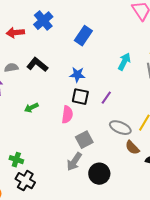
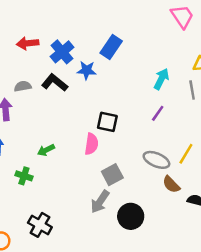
blue cross: (43, 21) -> (62, 52), moved
blue star: (77, 75) -> (87, 70), moved
purple line: (106, 98) -> (158, 113), moved
green arrow: (31, 108) -> (46, 150), moved
green cross: (16, 160) -> (24, 176), moved

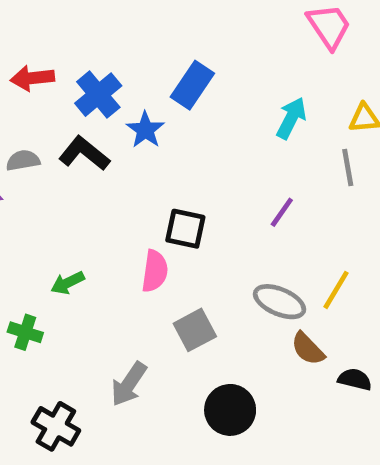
blue star: (87, 70) -> (145, 130), turned 30
cyan arrow: (161, 79) -> (291, 118), moved
gray arrow: (100, 202) -> (129, 384), moved

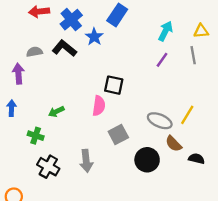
purple line: (282, 212) -> (162, 60), moved
gray arrow: (129, 384) -> (86, 161), turned -40
black circle: (230, 410) -> (147, 160), moved
black cross: (56, 426) -> (48, 167), moved

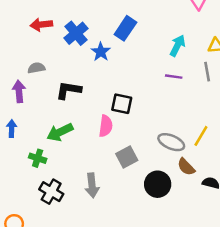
black L-shape: (64, 48) -> (69, 90), moved, turned -30
purple line: (162, 60) -> (174, 77), turned 63
green arrow: (56, 112) -> (60, 132), size x1.5

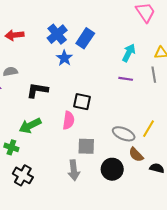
blue cross: (76, 33) -> (57, 34), moved
gray square: (127, 157) -> (86, 146), turned 30
gray arrow: (92, 185) -> (74, 170), moved

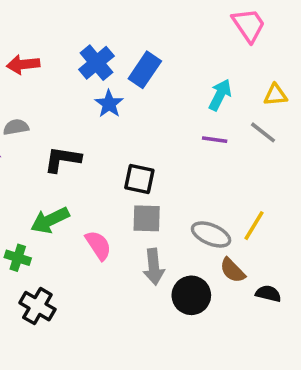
gray line: (154, 75) -> (263, 132), turned -42
pink semicircle: (69, 120) -> (98, 245), moved, turned -42
gray square: (86, 146) -> (147, 218), moved
gray arrow: (74, 170) -> (154, 267), moved

